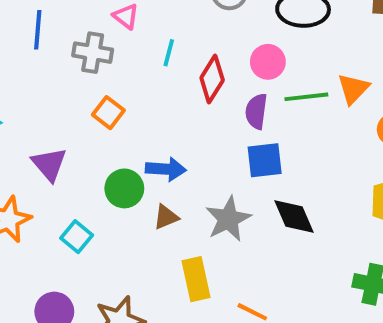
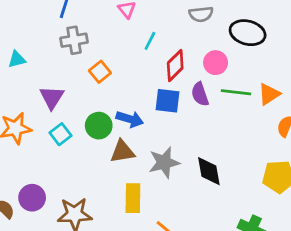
gray cross: (93, 53) -> (74, 40), moved, turned -32
purple semicircle: (256, 111) -> (200, 94), turned -40
blue square: (265, 160) -> (168, 101), moved
brown triangle: (166, 217) -> (122, 151), size x1.4
cyan square: (77, 237) -> (61, 134), moved

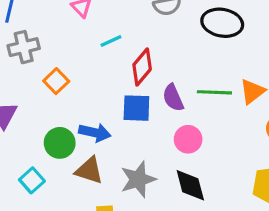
cyan line: (150, 41) -> (111, 41), turned 42
pink circle: (216, 63) -> (188, 139), moved
cyan square: (61, 134) -> (32, 180), moved
brown triangle: (122, 151) -> (89, 170), turned 32

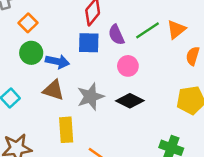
green line: (214, 92) -> (147, 30), turned -35
green circle: (60, 143) -> (31, 53), moved
black diamond: (190, 185) -> (130, 101), turned -48

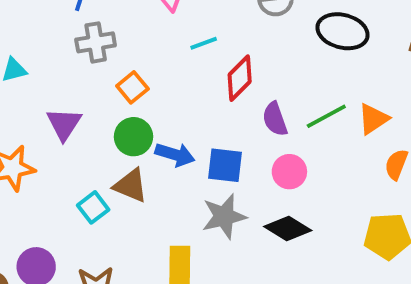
blue square: (89, 43) -> (225, 165), moved
brown triangle: (53, 90) -> (131, 186), moved

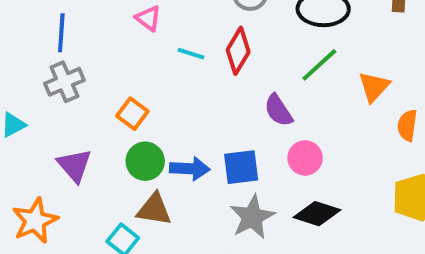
gray cross: (96, 42) -> (64, 82), moved
cyan line: (204, 43) -> (191, 54), turned 52
red diamond: (240, 78) -> (238, 51), moved
green line: (326, 116) -> (319, 65), moved

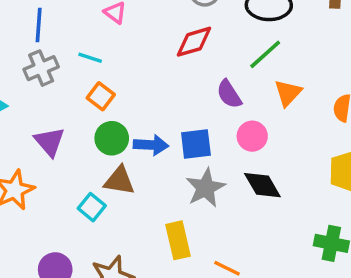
red diamond: (238, 51) -> (194, 42), turned 42
cyan line: (191, 54) -> (90, 58), moved
orange triangle: (374, 87) -> (288, 93), moved
black diamond: (317, 214) -> (262, 185), turned 42

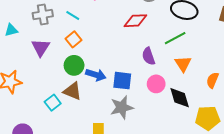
orange triangle: (288, 93) -> (183, 64), turned -30
purple triangle: (50, 142) -> (41, 48), moved
black diamond: (262, 185) -> (180, 98), moved

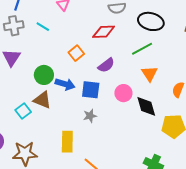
orange square: (73, 39) -> (76, 53), moved
purple semicircle: (149, 56) -> (106, 65), moved, turned -108
gray star: (122, 107) -> (90, 116), size x0.6

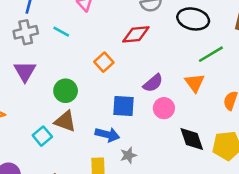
green line: (142, 49) -> (211, 54), moved
purple semicircle: (106, 65) -> (153, 83), moved
blue arrow: (65, 84) -> (107, 135), moved
black diamond: (146, 106) -> (192, 139), moved
gray star: (90, 116) -> (128, 155), moved

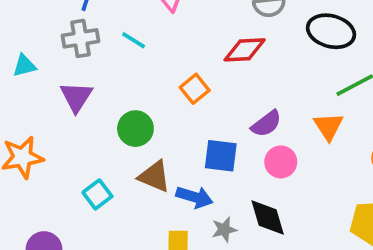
brown triangle: (65, 121) -> (154, 176), moved
black diamond: (192, 139) -> (268, 218), moved

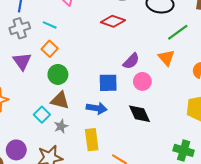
red diamond: (245, 50) -> (113, 21), turned 30
orange square: (195, 89) -> (50, 49), moved
brown triangle: (154, 176) -> (60, 100), moved
gray star: (224, 230) -> (61, 126), moved

